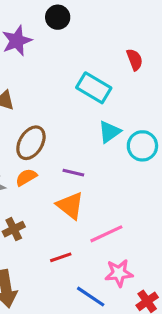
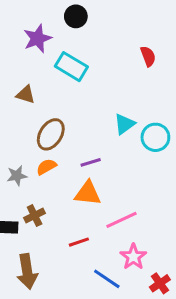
cyan rectangle: (94, 88) -> (71, 67), moved
purple line: (73, 173) -> (91, 162), turned -30
orange triangle: (70, 206) -> (88, 193), turned -32
pink star: (119, 273) -> (133, 257), turned -30

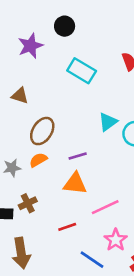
cyan rectangle: (71, 67) -> (82, 71), moved

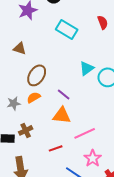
purple line: (78, 156) -> (64, 94), turned 56

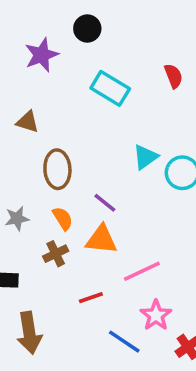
brown ellipse: (37, 75) -> (57, 169), turned -35
orange semicircle: (34, 97) -> (63, 218), moved, turned 88
brown cross: (26, 130) -> (56, 254), moved

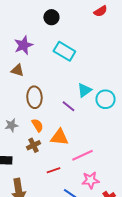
purple star: (42, 55) -> (23, 45), moved
red semicircle: (174, 76) -> (100, 11), moved, turned 80
purple line: (105, 203) -> (68, 106), moved
pink star: (156, 315) -> (90, 180), turned 30

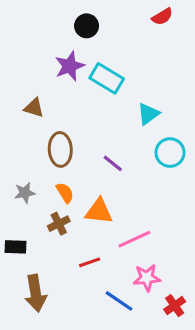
purple star: (23, 45) -> (70, 66), moved
cyan triangle: (84, 90) -> (148, 114), moved

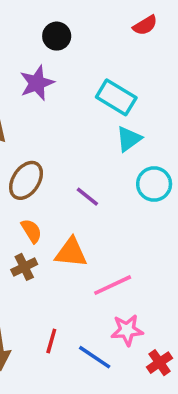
cyan rectangle: (107, 78) -> (116, 97), moved
brown ellipse: (60, 149) -> (26, 180), turned 36
red line: (90, 262) -> (51, 341), moved, turned -55

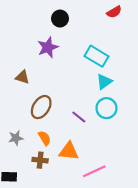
cyan circle: (154, 184) -> (106, 108), moved
brown cross: (24, 267) -> (40, 160), turned 32

